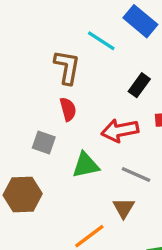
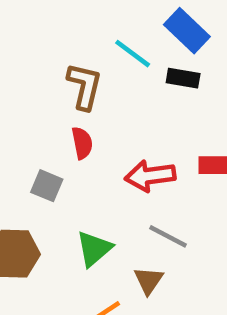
black rectangle: (139, 85) -> (183, 78), moved, turned 60
green triangle: (86, 165) -> (94, 249), moved, turned -32

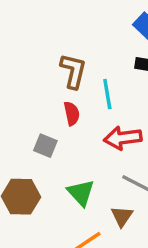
cyan line: (133, 54) -> (107, 94), moved, turned 44
green triangle: (94, 249) -> (81, 193), turned -32

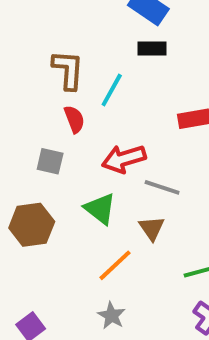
cyan line: (107, 94) -> (112, 90), turned 48
red arrow: (123, 138) -> (124, 159), moved

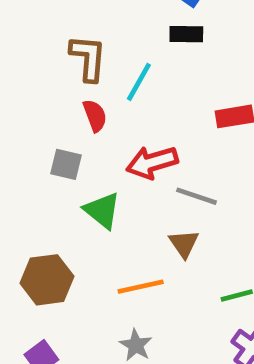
green triangle: (100, 209) -> (102, 210), moved
brown hexagon: (32, 225) -> (47, 280), moved
orange line: (115, 265) -> (141, 287), turned 30

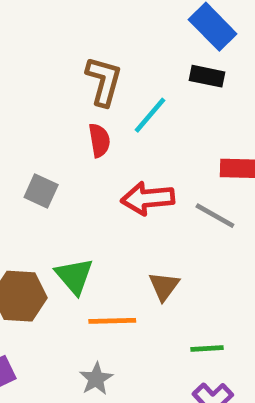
gray square: (66, 164) -> (41, 191), moved
gray line: (196, 196) -> (215, 216), moved
green triangle: (102, 210) -> (74, 276), moved

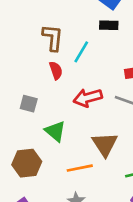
green triangle: (74, 276) -> (55, 131), moved
brown triangle: (164, 286) -> (105, 144), size x1.5

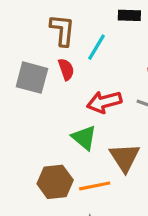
gray square: (29, 104) -> (32, 78), moved, size x1.5
green triangle: (55, 131) -> (84, 138), moved
brown hexagon: (27, 163) -> (55, 182), moved

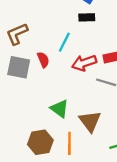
brown L-shape: (62, 30) -> (17, 34), moved, turned -115
red arrow: (104, 102) -> (84, 63), moved
orange line: (95, 186) -> (69, 143), turned -75

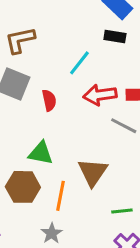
red semicircle: (43, 60) -> (49, 100), moved
green triangle: (59, 109) -> (41, 153), moved, turned -36

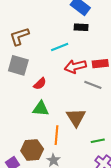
cyan line: (79, 63) -> (60, 47), turned 36
red semicircle: (49, 100) -> (40, 84), moved, turned 64
brown hexagon: (23, 187) -> (32, 150), moved

